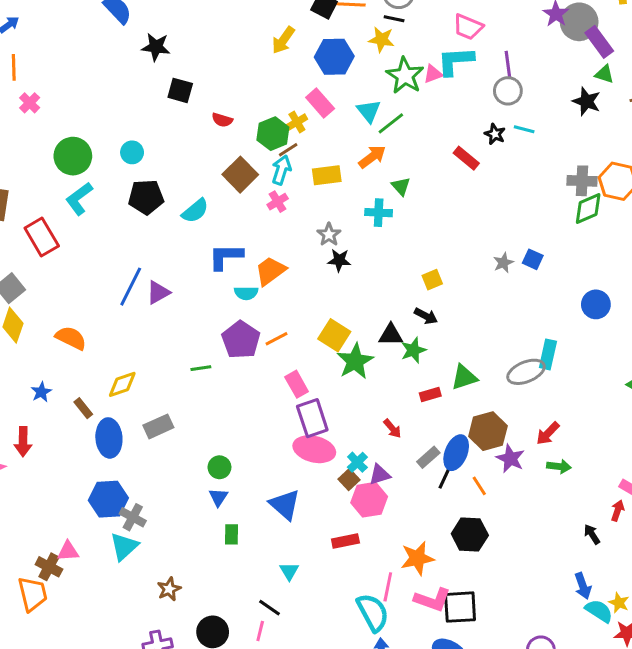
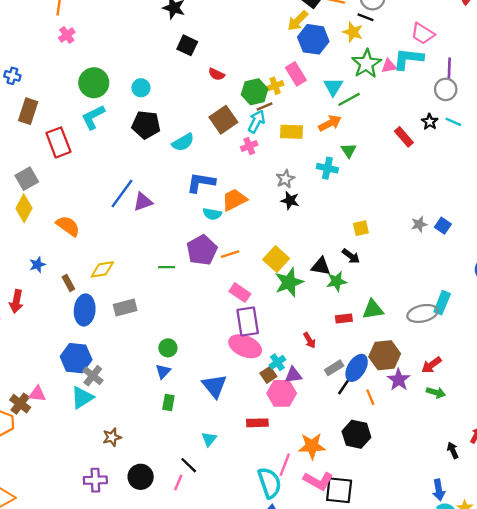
yellow arrow: (283, 40) -> (298, 21), moved
pink rectangle: (297, 384) -> (240, 293), turned -36

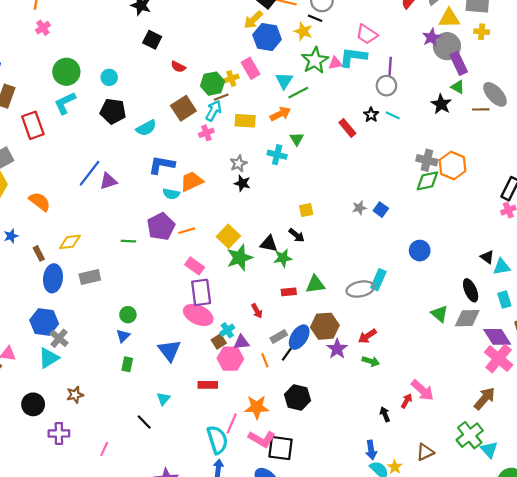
orange line: (370, 397) -> (265, 360), moved
black circle: (141, 477) -> (33, 404), moved
pink line: (178, 482) -> (104, 449), moved

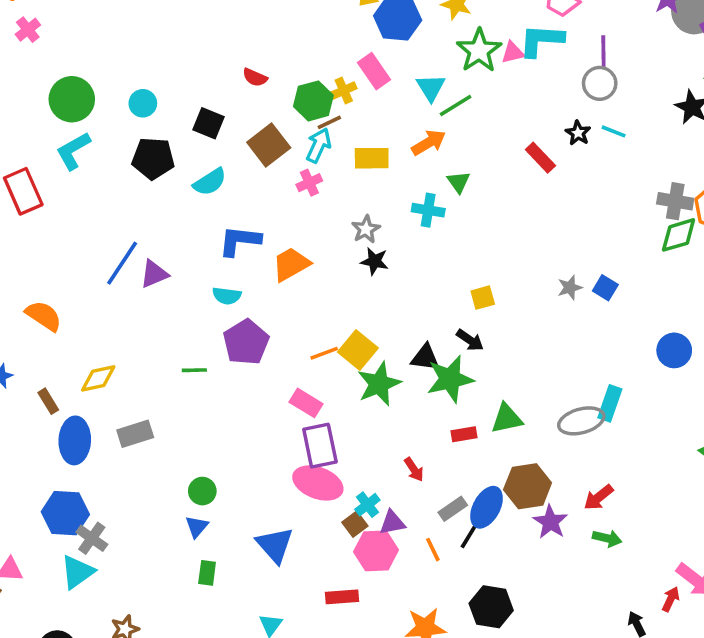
black square: (152, 40) -> (208, 123), moved
cyan semicircle: (171, 194) -> (227, 296), moved
orange line: (187, 231) -> (324, 353), moved
green star: (283, 258) -> (450, 379), size x1.5

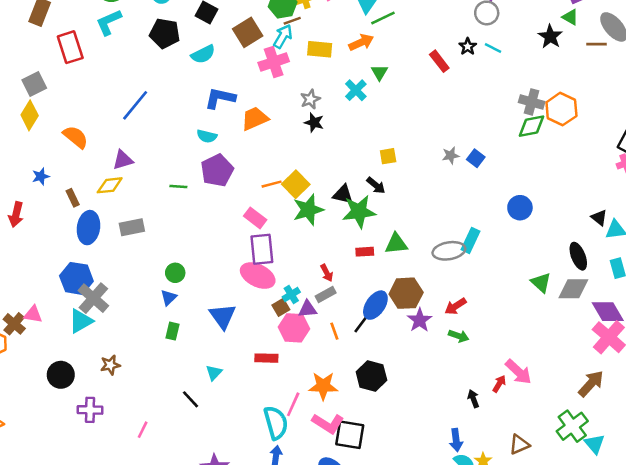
pink cross: (309, 183) -> (274, 62), size x1.6
cyan cross: (428, 210) -> (356, 90), turned 30
purple triangle: (154, 274) -> (123, 160), moved
gray rectangle: (453, 509) -> (326, 295), moved
gray cross: (92, 538) -> (93, 298), size x1.4

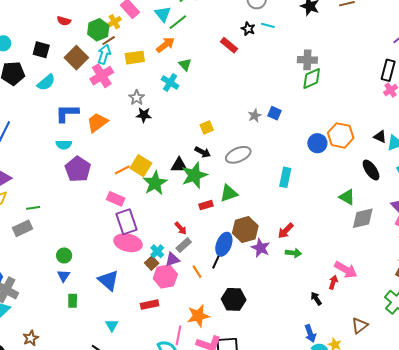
orange hexagon: (561, 109) -> (341, 135), moved
green line: (178, 187) -> (33, 208), moved
gray ellipse: (449, 251) -> (238, 155), moved
gray diamond: (573, 289) -> (363, 218), moved

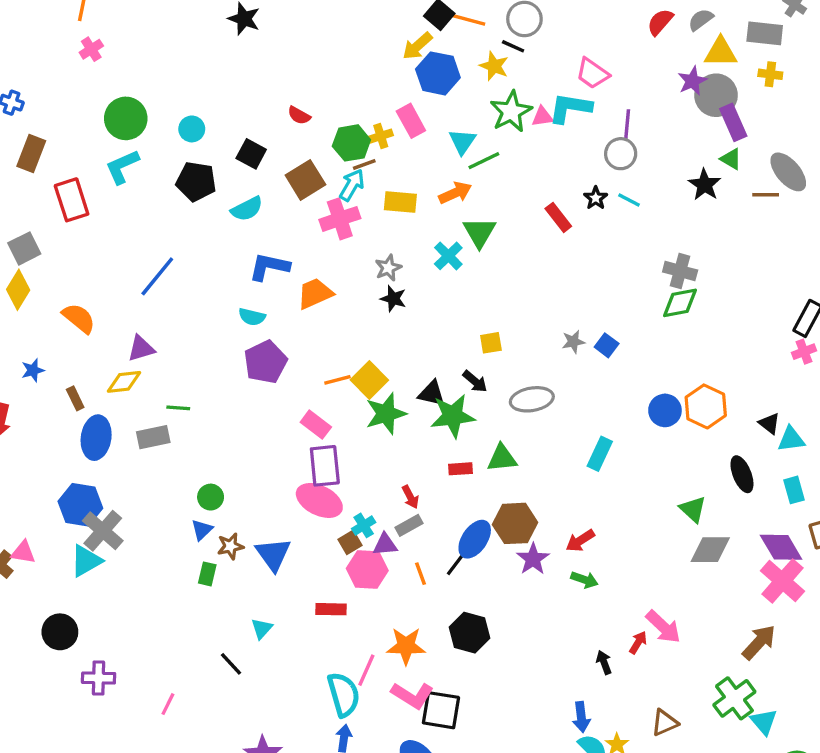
green triangle: (185, 65) -> (479, 232), size x1.5
brown star: (31, 338) -> (230, 546), moved

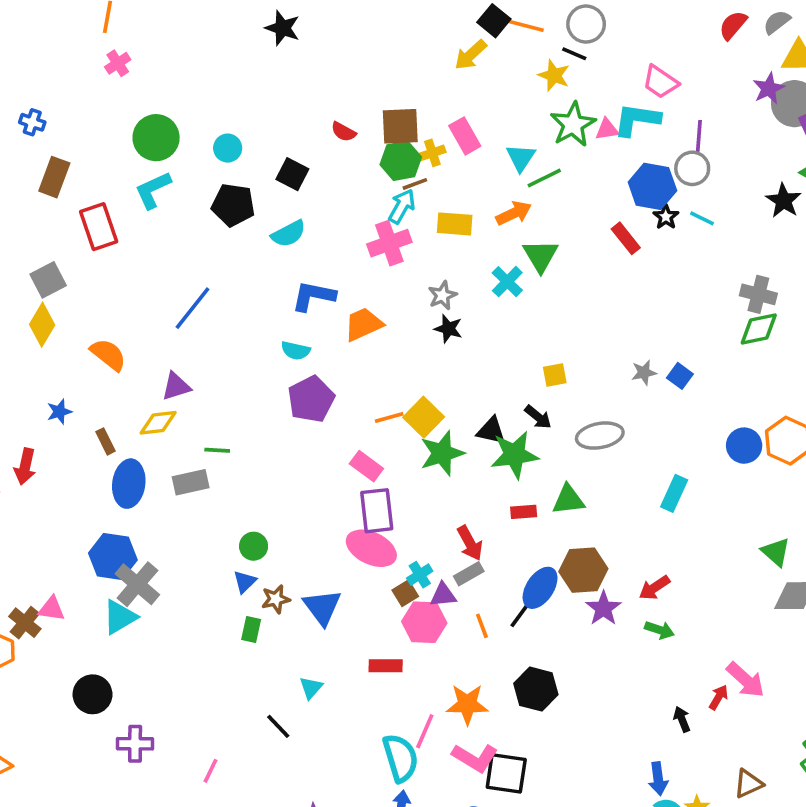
blue hexagon: (438, 73) -> (652, 186), moved
brown square: (305, 180) -> (400, 126), moved, turned 30
red arrow: (410, 497) -> (470, 543), size x1.4

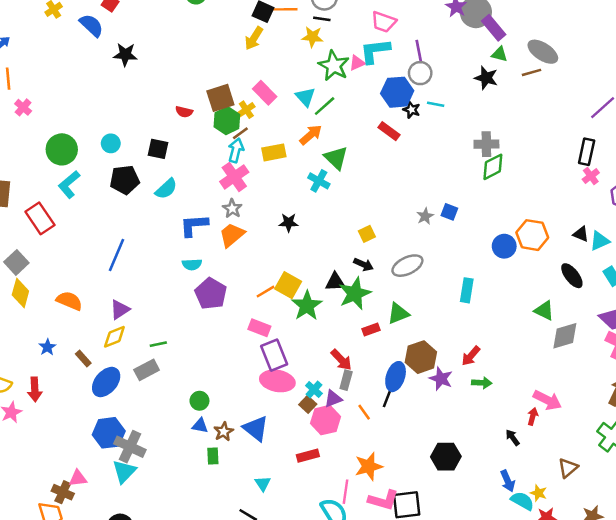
gray star: (442, 295) -> (232, 209), moved
blue ellipse: (129, 484) -> (106, 382), turned 48
gray rectangle: (469, 574) -> (346, 380), turned -30
blue triangle: (245, 582) -> (200, 426), turned -49
black hexagon: (536, 689) -> (446, 457), moved

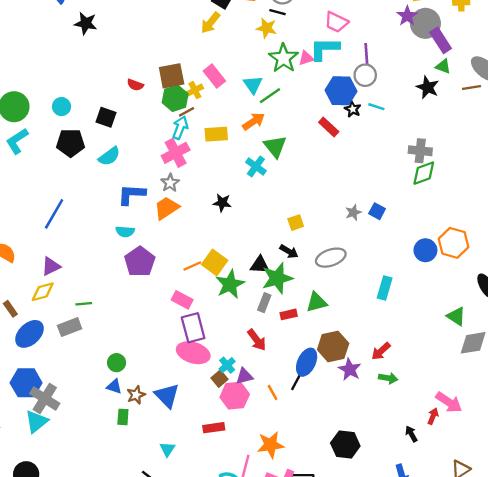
gray rectangle: (346, 380) -> (264, 303), moved

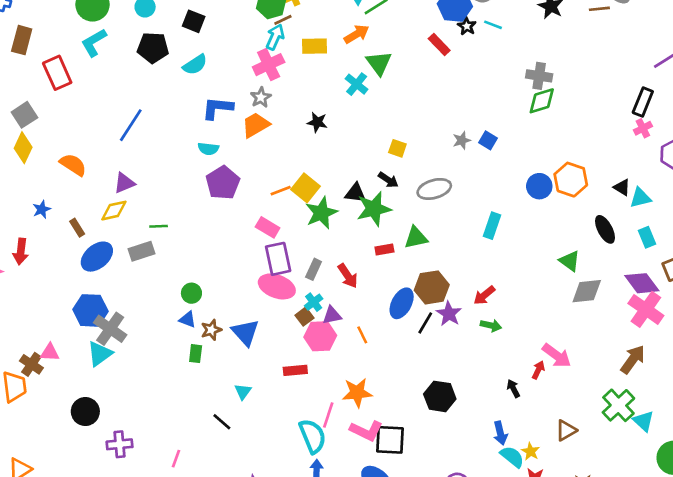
yellow square: (296, 223) -> (397, 148), turned 35
gray rectangle: (264, 303) -> (314, 269), moved
black line: (297, 381) -> (425, 323), moved

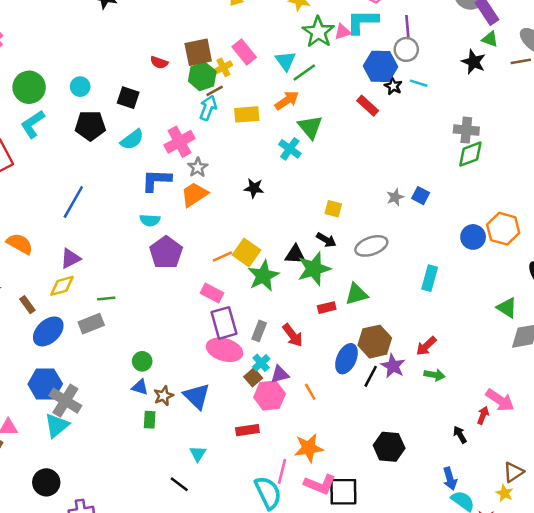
pink cross: (269, 65) -> (179, 142), moved
yellow star: (531, 451) -> (505, 493), moved

